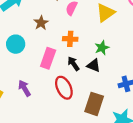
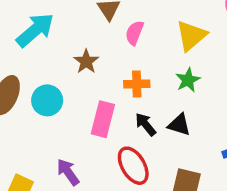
green star: (102, 48) -> (188, 80), moved

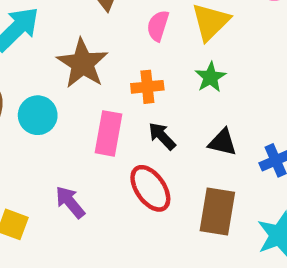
pink semicircle: (134, 33) -> (158, 26), moved
brown star: (86, 61) -> (83, 63), size x1.6
black triangle: (179, 125) -> (223, 142), moved

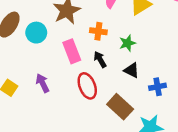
green star: (210, 77) -> (127, 43), moved
pink rectangle: (109, 133) -> (72, 51), turned -45
brown rectangle: (217, 211) -> (120, 107), turned -70

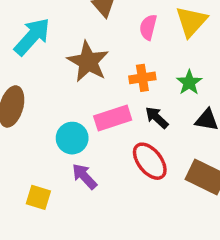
cyan circle: (36, 33) -> (72, 138), moved
pink rectangle: (72, 51) -> (113, 118), turned -70

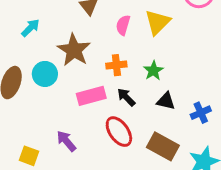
cyan arrow: (32, 37) -> (30, 28), size x0.6
cyan circle: (72, 138) -> (45, 74), moved

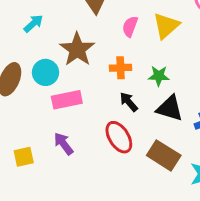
green star: (153, 71) -> (159, 76), turned 30
pink rectangle: (91, 96) -> (67, 100), moved
black triangle: (166, 101) -> (170, 108), size x1.4
yellow square: (29, 156) -> (24, 157), turned -36

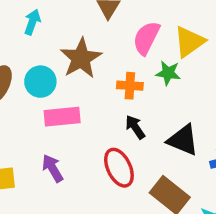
cyan arrow: (33, 23) -> (32, 22), turned -35
pink semicircle: (130, 26) -> (146, 38), size x1.4
green star: (159, 76) -> (168, 73), moved

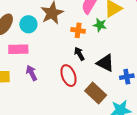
pink rectangle: (62, 117) -> (18, 49), moved

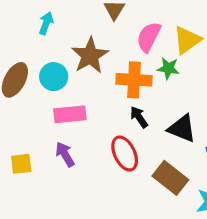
orange cross: (78, 30) -> (134, 80), size x1.5
pink rectangle: (18, 49) -> (70, 114), moved

